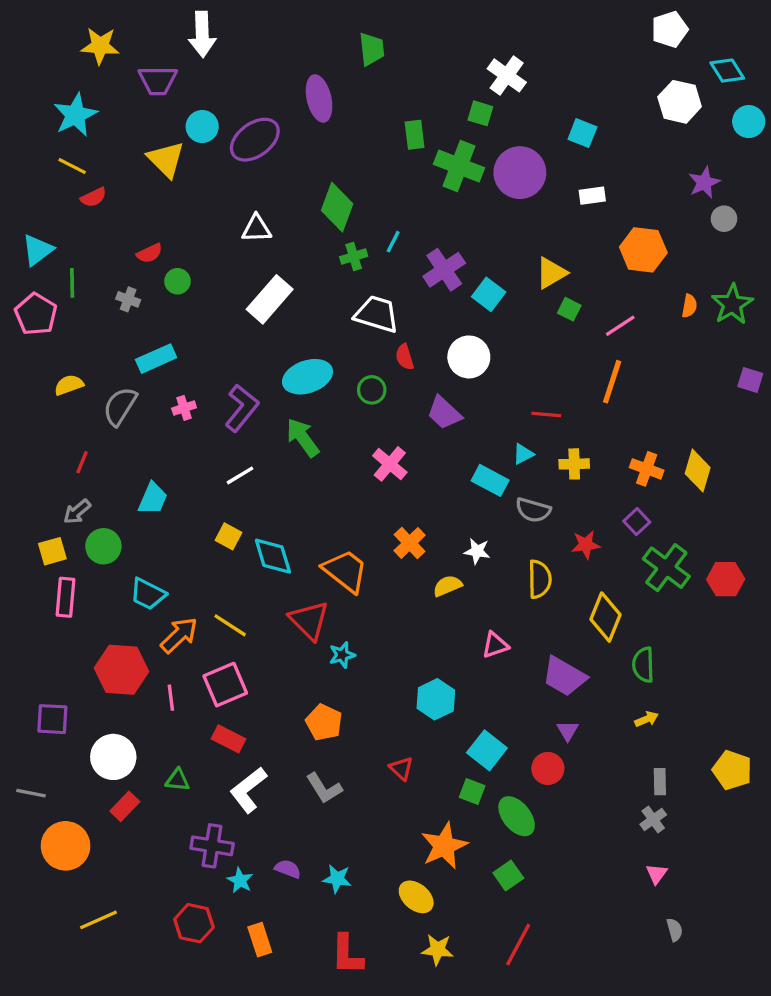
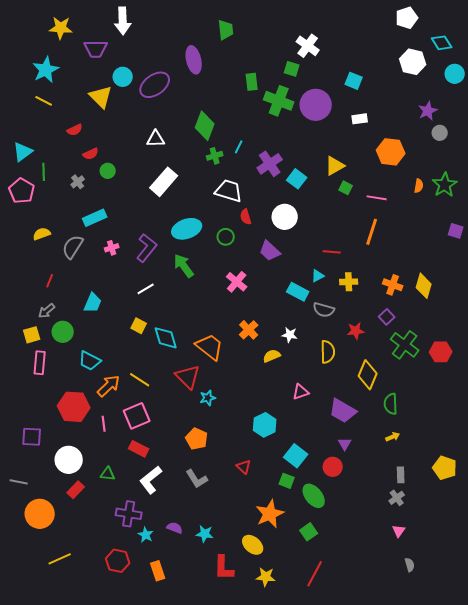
red semicircle: (94, 197) -> (75, 130), moved
gray cross: (128, 299) -> (78, 182), turned 32
pink line: (620, 326) -> (377, 198), turned 42
red L-shape: (347, 954) -> (224, 568), moved

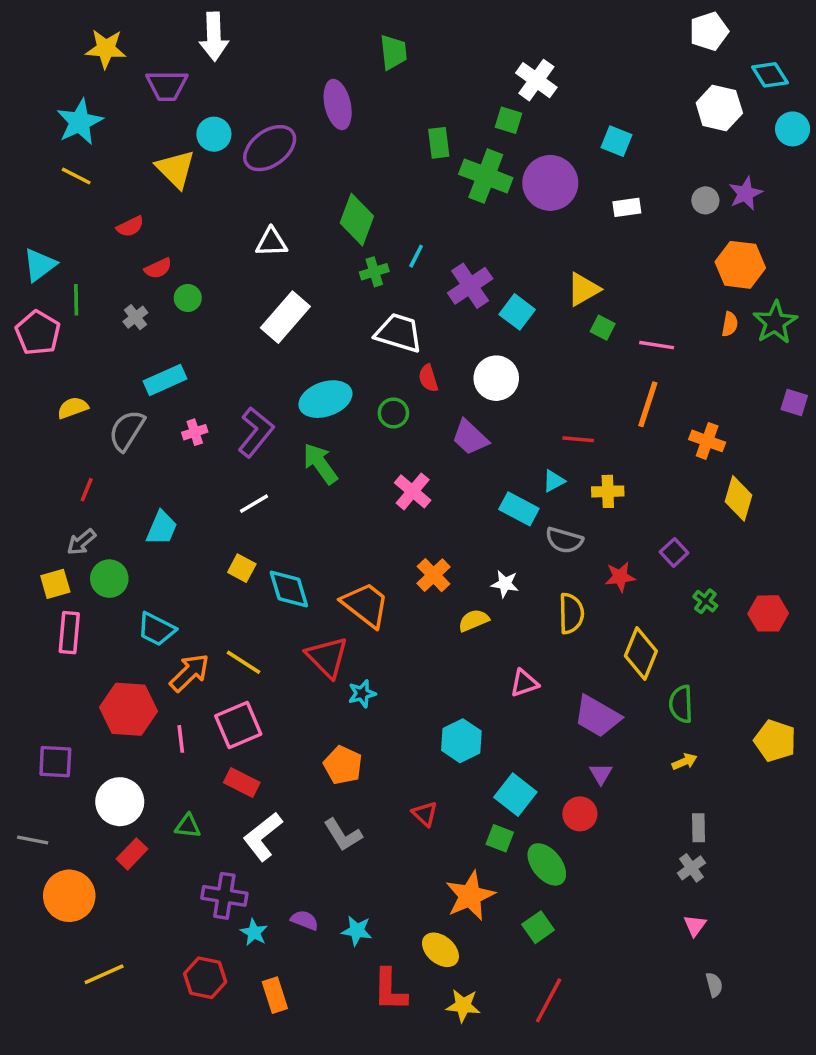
gray circle: (440, 133) -> (705, 200), moved
orange hexagon: (391, 152) -> (740, 265), moved
orange cross: (393, 285) -> (707, 441), moved
green cross: (405, 345) -> (705, 601), size x0.5
yellow pentagon: (445, 468) -> (775, 741), moved

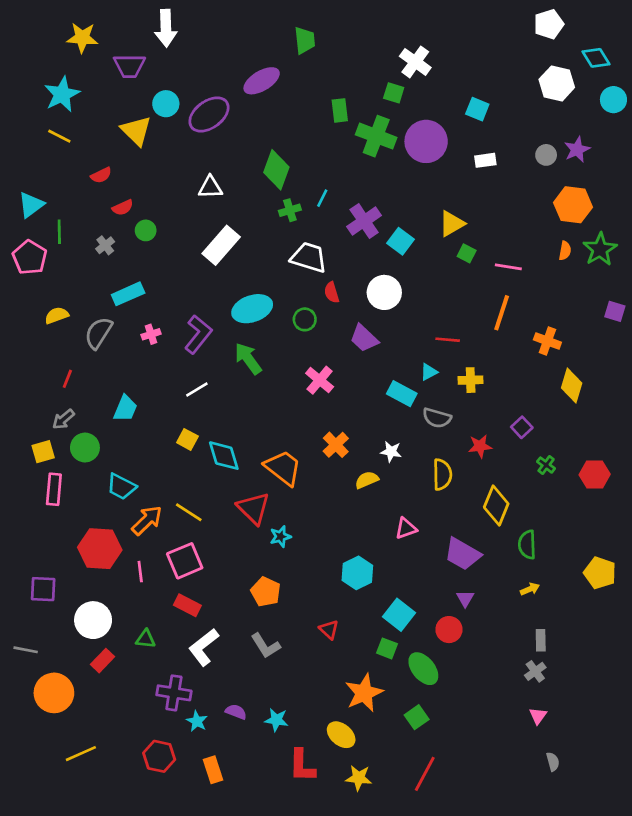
purple ellipse: (338, 105) -> (262, 81), turned 72

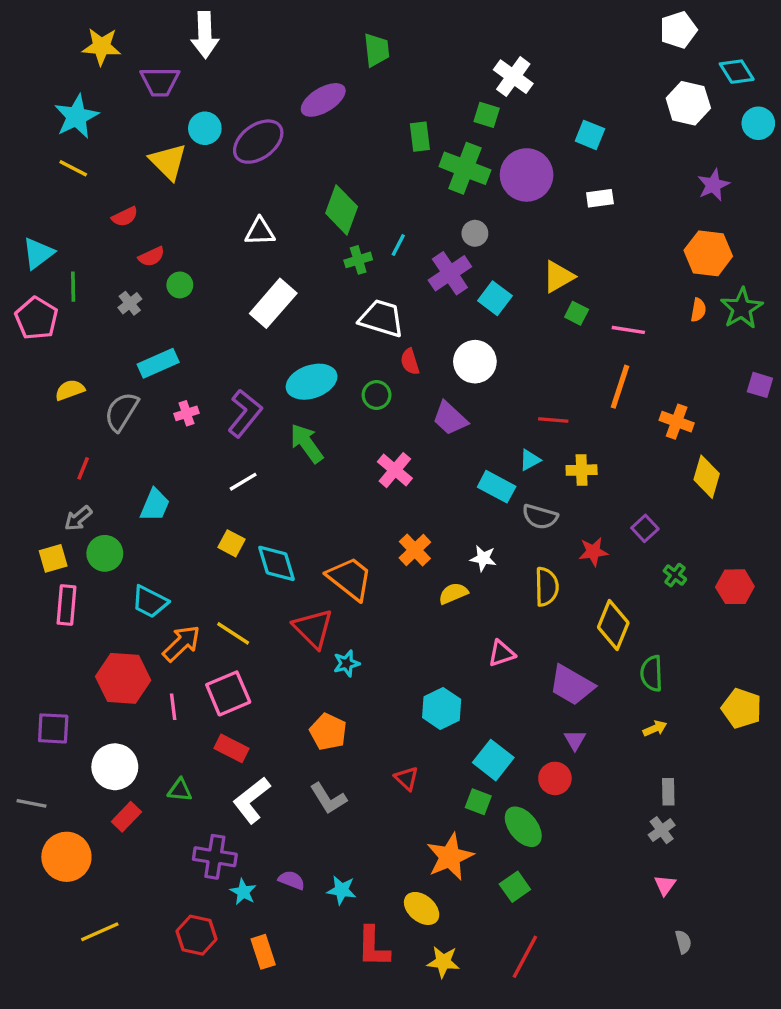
gray circle: (546, 155) -> (475, 233), moved

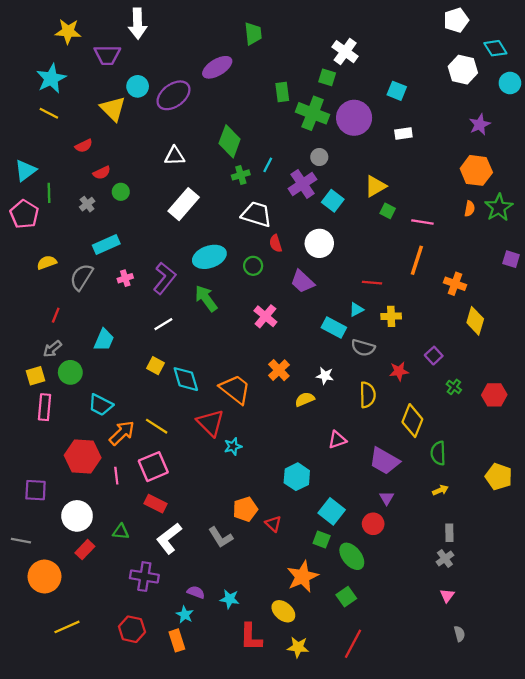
orange pentagon: (328, 732) -> (245, 509), moved, turned 30
cyan star: (243, 892) -> (185, 615), moved

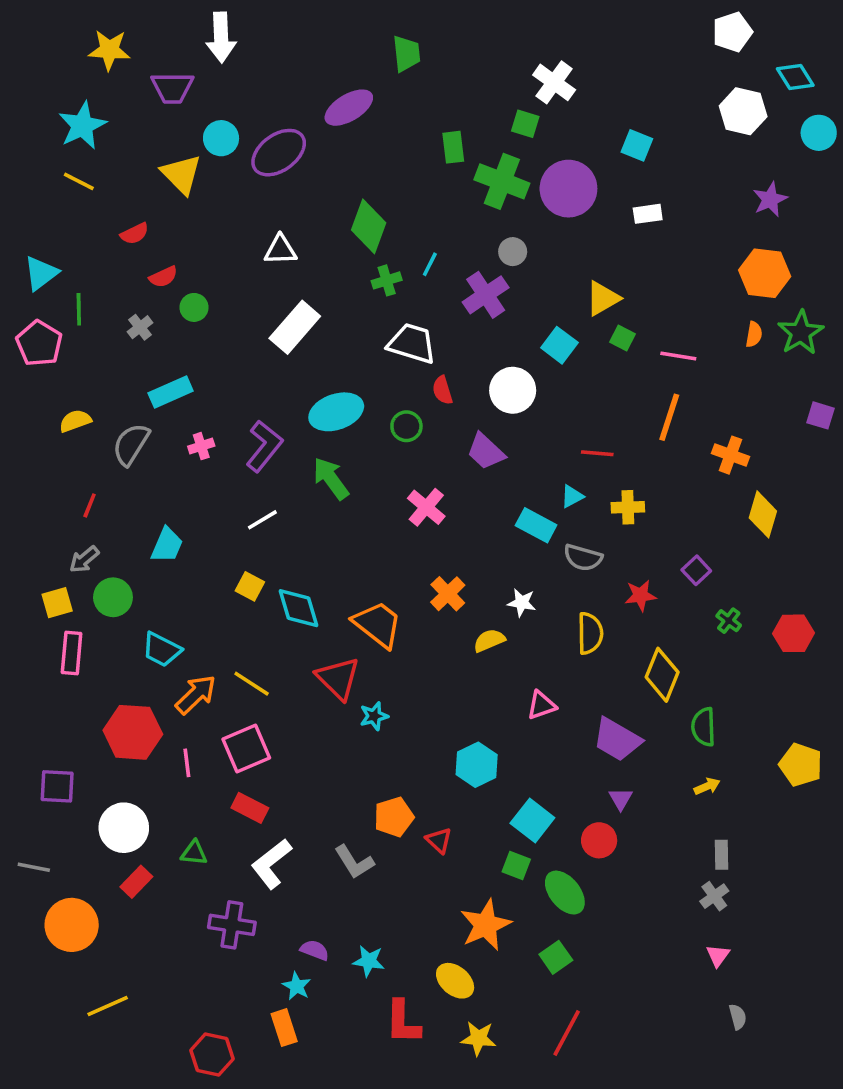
cyan square: (333, 201) -> (559, 345), moved
red hexagon: (132, 629) -> (212, 1055), moved

